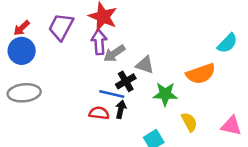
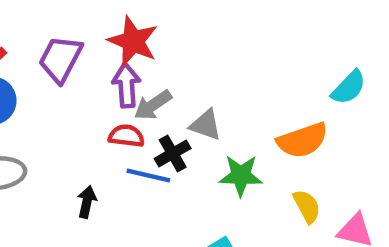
black arrow: (121, 109) -> (87, 202), moved
red semicircle: (99, 113) -> (126, 136), moved
yellow semicircle: (189, 122) -> (307, 206), moved

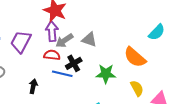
purple trapezoid: (60, 59) -> (21, 42), moved
gray triangle: (206, 125) -> (89, 40), moved
orange semicircle: (302, 140) -> (135, 57), turned 60

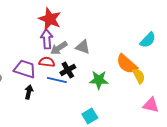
purple trapezoid: (21, 42) -> (25, 69), moved, turned 80
yellow semicircle: (137, 88) -> (139, 76), moved

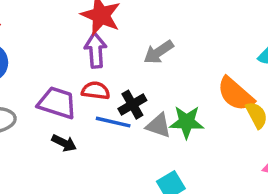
gray triangle: (83, 47) -> (159, 126), moved
gray arrow: (59, 48) -> (159, 52), moved
black arrow: (29, 92) -> (64, 143), turned 104

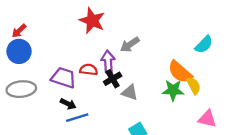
purple arrow: (96, 50) -> (108, 62), moved
blue line: (113, 122) -> (77, 118), moved, turned -30
green star: (187, 122) -> (173, 90), moved

